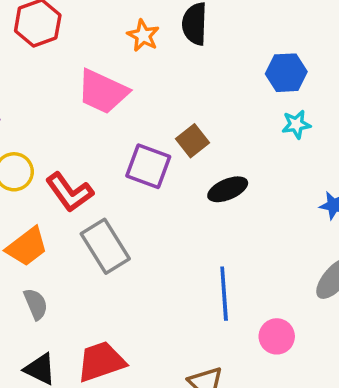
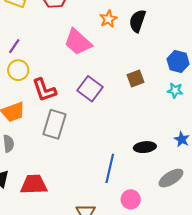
brown square: (193, 141) -> (136, 78), moved
black ellipse: (228, 189) -> (145, 147), moved
gray rectangle: (105, 246) -> (54, 124), turned 32

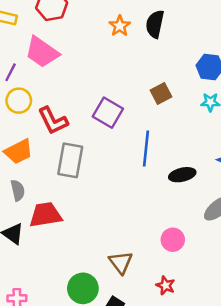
pink trapezoid: (78, 42) -> (42, 52), moved
blue line: (110, 168) -> (146, 149), moved
red trapezoid: (34, 185) -> (46, 215), moved

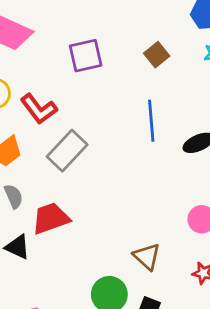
purple square: (108, 113) -> (86, 56), moved, turned -32
gray rectangle: (70, 160) -> (67, 151), turned 44

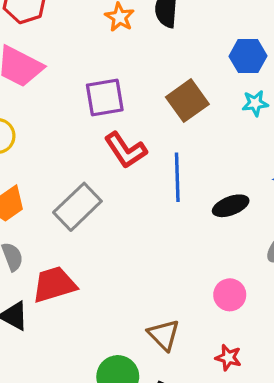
brown square: (157, 55) -> (187, 101), size x1.4
red L-shape: (39, 109) -> (126, 150), moved

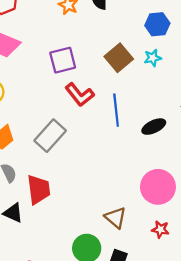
cyan star: (255, 103) -> (153, 58), moved
red trapezoid: (54, 285) -> (39, 189), turned 104
pink circle: (230, 295) -> (158, 187), size x1.6

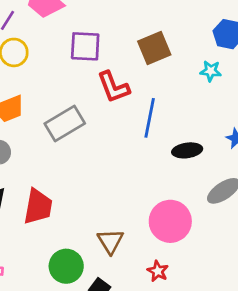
brown square: (119, 58) -> (154, 48), moved
purple square: (63, 60) -> (85, 46), moved
red trapezoid: (39, 189) -> (38, 207), moved

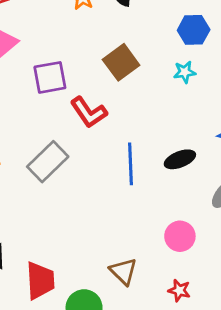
blue line: (150, 118) -> (131, 164), moved
red trapezoid: (38, 207) -> (40, 280), moved
pink circle: (170, 221) -> (180, 236), size x0.7

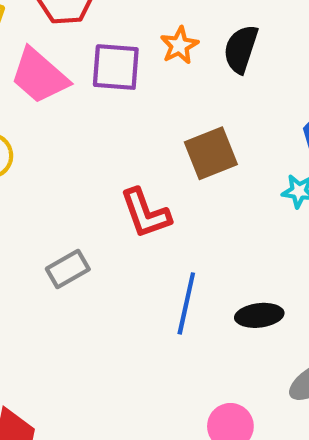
purple square: (50, 77) -> (116, 67), moved
gray rectangle: (48, 162) -> (68, 269), size x0.7

